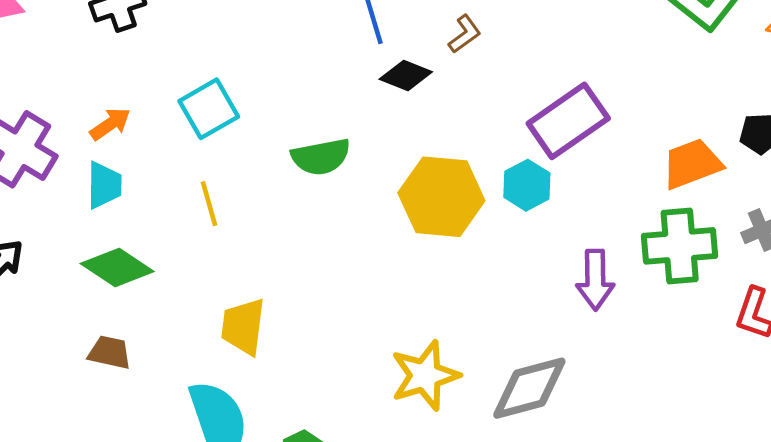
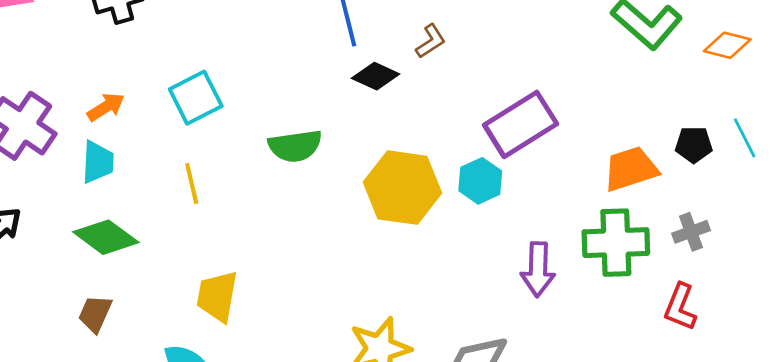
brown trapezoid: (109, 352) -> (95, 314), turned -81

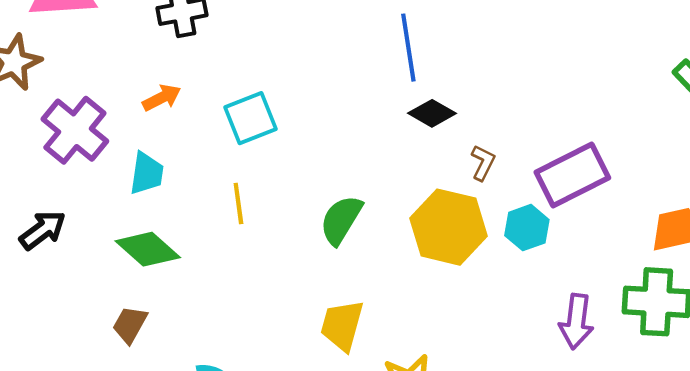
brown L-shape: (431, 41) -> (483, 163), moved, turned -36
orange arrow: (106, 107) -> (162, 98), moved
green semicircle: (295, 146) -> (341, 220), moved, turned 124
yellow trapezoid: (217, 296) -> (342, 325), moved

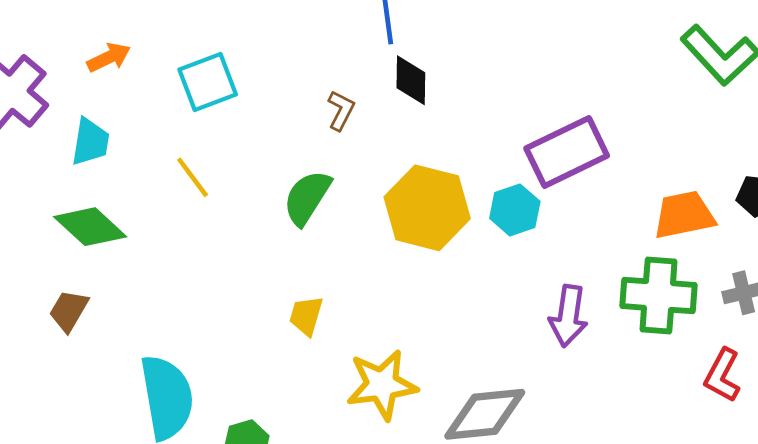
black diamond: (432, 113) -> (411, 80), turned 60
brown L-shape: (483, 163) -> (341, 110), moved
yellow line: (238, 204) -> (193, 177), turned -30
yellow trapezoid: (342, 325) -> (306, 316), size x0.7

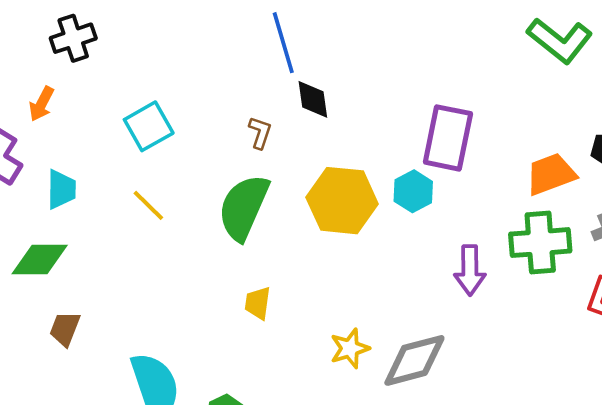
orange arrow: (109, 57) -> (41, 104), moved, turned 152
purple rectangle: (567, 152) -> (448, 138), turned -44
green semicircle: (307, 198) -> (244, 207), size x1.4
green diamond: (90, 227) -> (40, 259), moved, turned -34
yellow star: (382, 385) -> (350, 348), moved, size x0.7

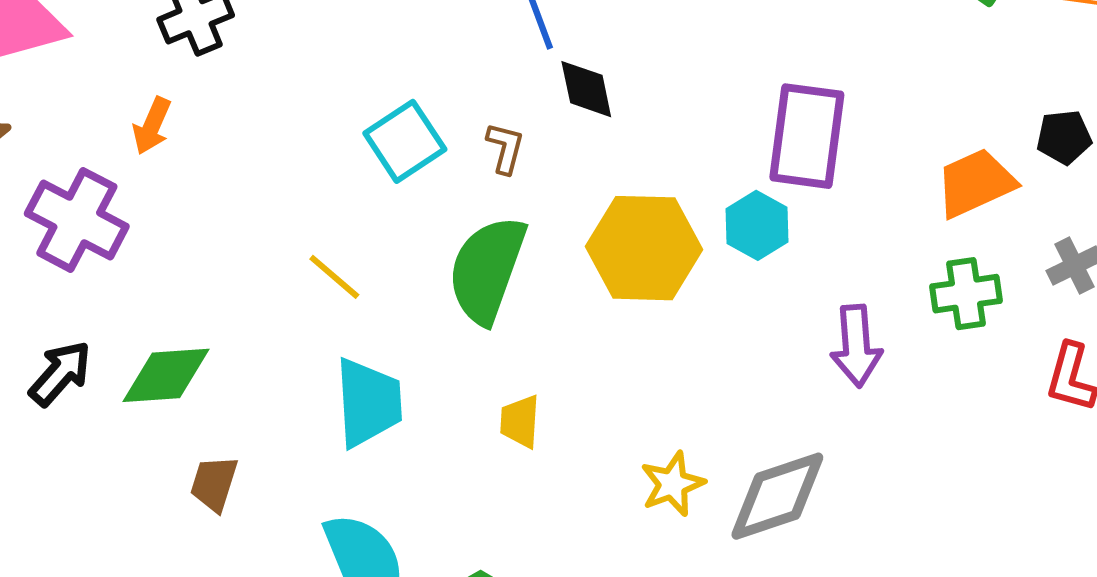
cyan square: (149, 126) -> (405, 141), moved
cyan trapezoid: (61, 189) -> (368, 403), moved, size x1.4
green cross: (540, 243) -> (966, 294), size x0.7

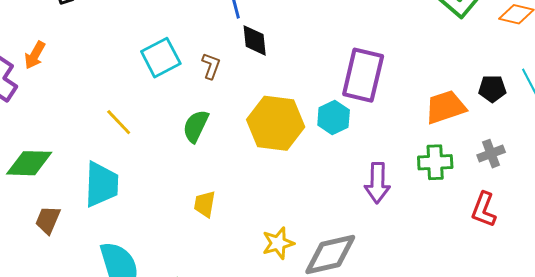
orange arrow: (152, 126) -> (35, 55), moved
green semicircle: (487, 270) -> (196, 126), size x0.6
cyan trapezoid: (368, 403) -> (101, 184), moved

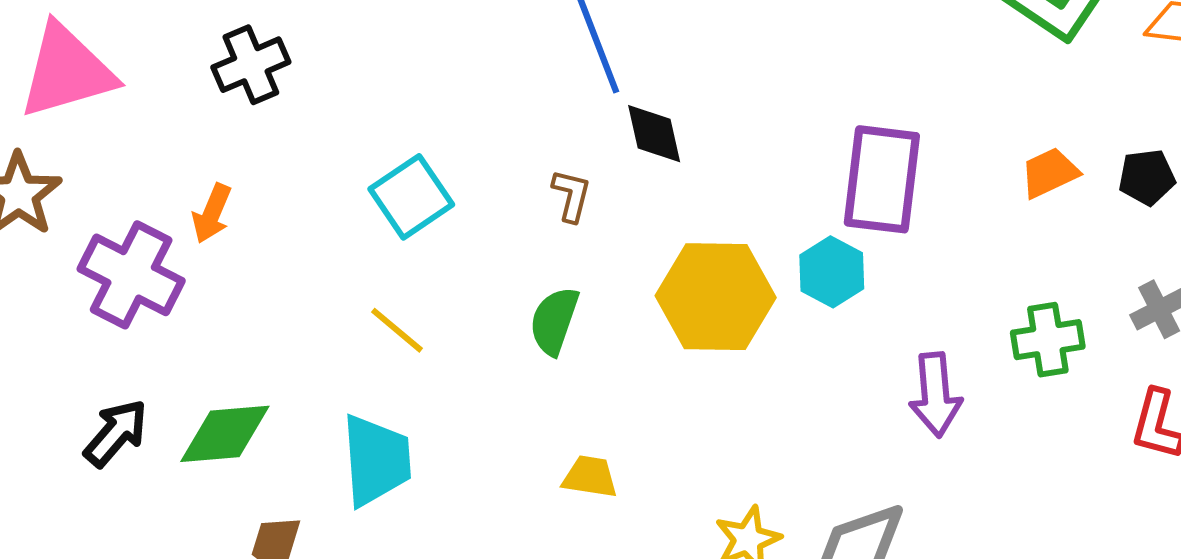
cyan square: (161, 58) -> (411, 197), moved
orange trapezoid: (445, 107) -> (1050, 173), moved, size x0.7
yellow trapezoid: (205, 204) -> (590, 477), turned 96

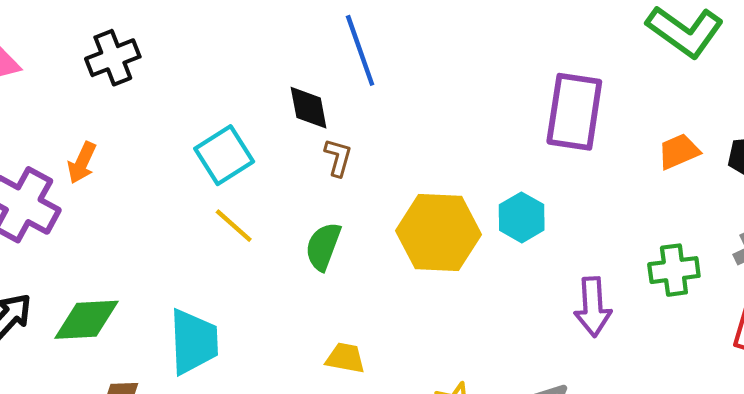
black diamond: (654, 134) -> (309, 108), moved
purple rectangle: (882, 179) -> (574, 112), moved
yellow line: (397, 330) -> (234, 226), moved

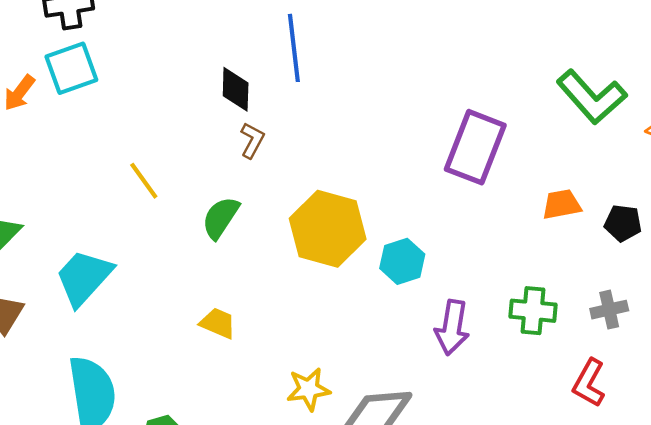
cyan square: (224, 155) -> (71, 68), moved
cyan hexagon: (522, 217) -> (402, 261), moved
cyan trapezoid: (194, 342) -> (84, 278), turned -148

